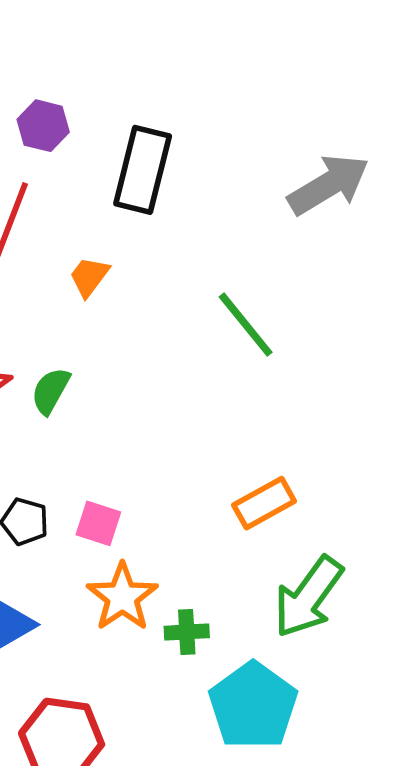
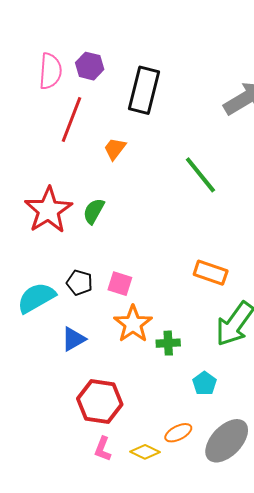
orange rectangle: (264, 503) -> (211, 273), turned 48
cyan pentagon: (253, 706) -> (204, 383), size x0.5

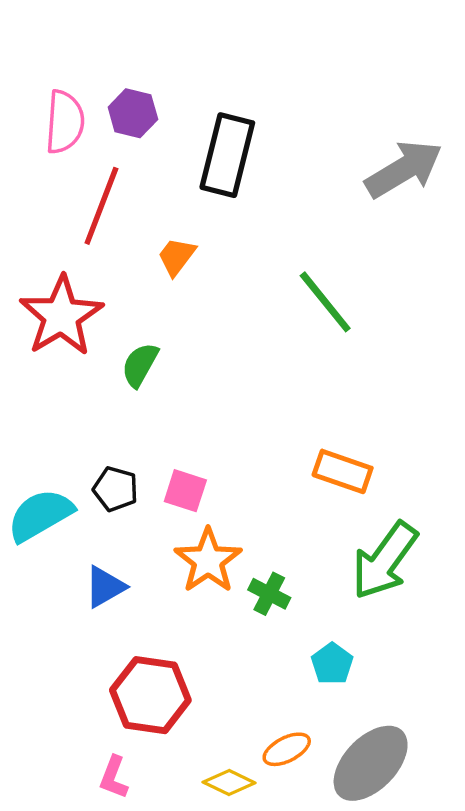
red star: (48, 210) -> (61, 316), moved
green cross: (168, 343) -> (269, 594), turned 30
pink L-shape: (103, 449) -> (114, 777), moved

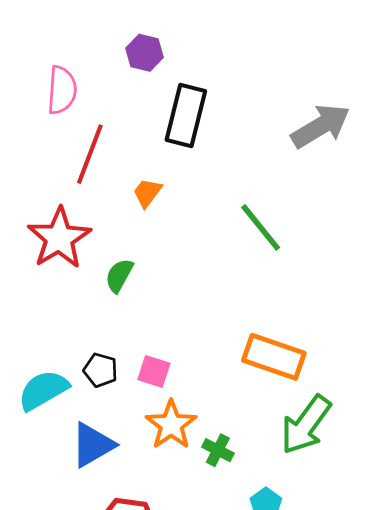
purple hexagon: (133, 113) -> (145, 53), moved
orange rectangle: (343, 471) -> (274, 357), size x1.4
blue triangle: (105, 587) -> (93, 445), size x1.4

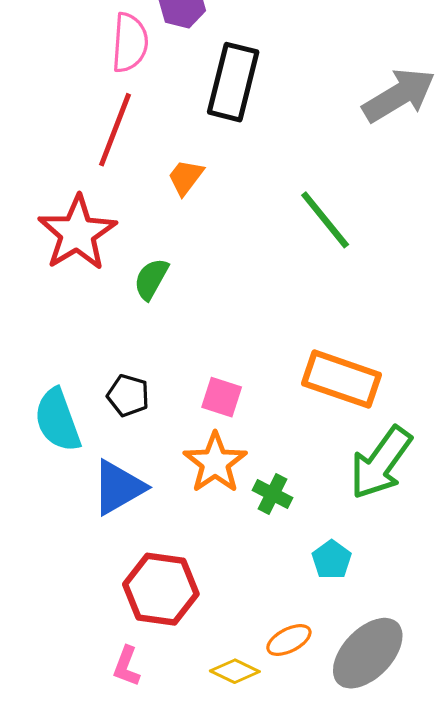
pink semicircle: (62, 90) -> (130, 43), moved
pink square: (154, 371) -> (222, 397), moved
cyan semicircle: (43, 390) -> (58, 420), turned -80

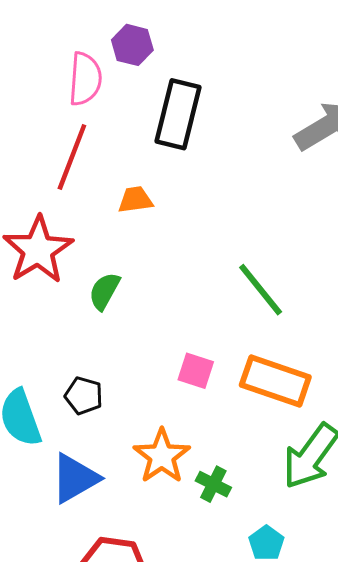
orange trapezoid: (186, 177) -> (135, 200), turned 45
green line: (325, 220) -> (261, 290), moved
pink square: (222, 397) -> (196, 371), moved

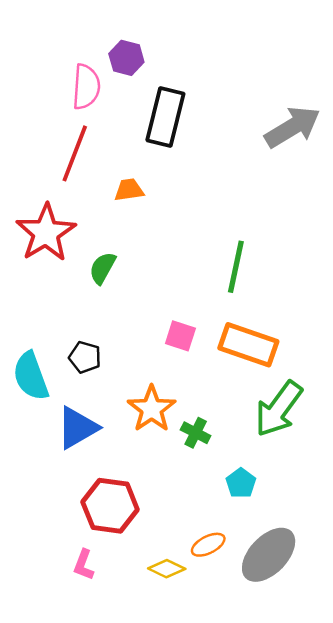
green line: (261, 290) -> (236, 267), turned 51

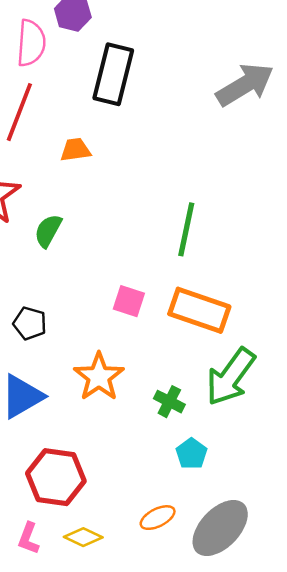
green cross: (196, 433) -> (169, 402), moved
yellow diamond: (167, 569) -> (83, 537), moved

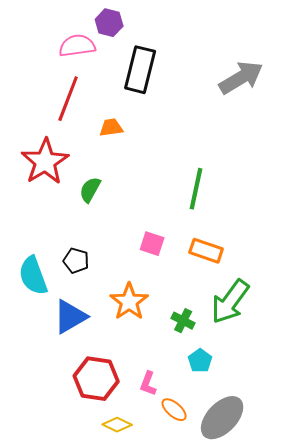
pink semicircle: (31, 43) -> (77, 46), turned -102
orange rectangle: (199, 310) -> (206, 251), size x0.7
orange ellipse: (158, 518) -> (174, 410), turned 68
pink L-shape: (28, 538) -> (148, 384), moved

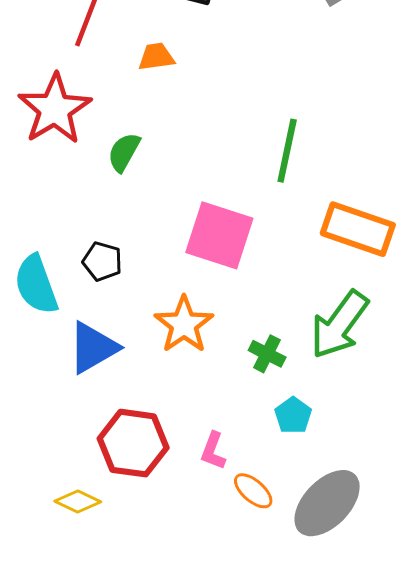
pink square: (152, 244) -> (219, 235), size x1.8
orange rectangle: (206, 251) -> (358, 229), moved, size x1.4
yellow diamond: (117, 425) -> (78, 502), moved

